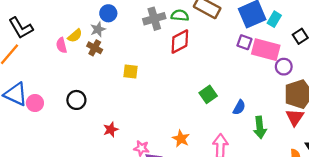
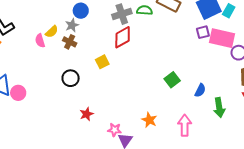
red diamond: (180, 41) -> (123, 37), moved
purple square: (244, 42) -> (203, 32), turned -32
yellow square: (130, 72) -> (102, 62), turned -32
black circle: (76, 100) -> (71, 78), moved

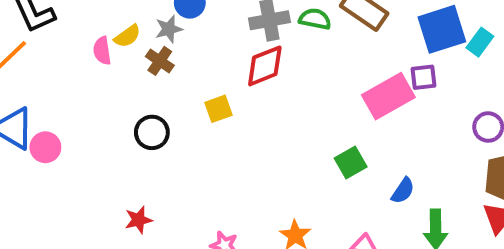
pink rectangle: (222, 38) -> (388, 96), moved, turned -50
red star: (87, 114) -> (138, 220), moved

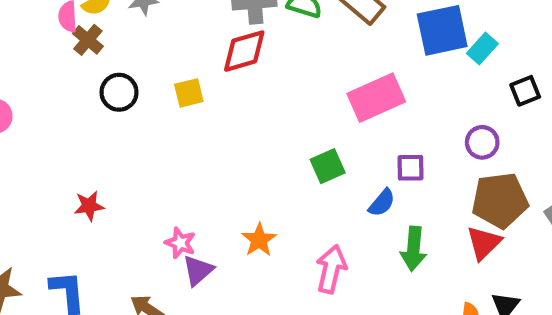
brown cross: (160, 61) -> (88, 40), moved
purple square: (423, 77) -> (411, 168), moved
black circle: (152, 132) -> (119, 92), moved

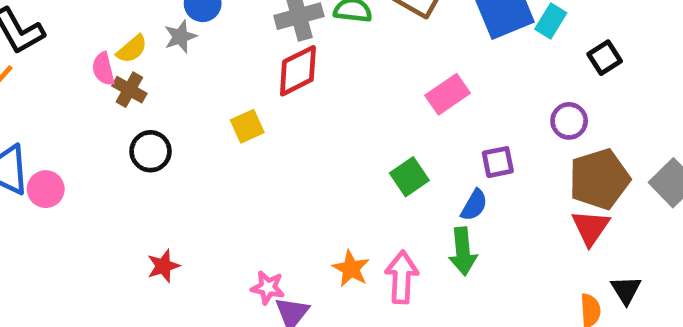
black circle: (119, 92) -> (151, 151), moved
pink rectangle: (376, 98) -> (448, 94), size x0.7
green arrow: (413, 249) -> (463, 251), moved
pink arrow: (331, 269) -> (402, 277), moved

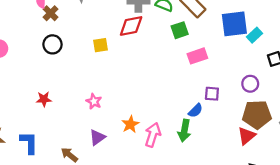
green square: (409, 177) -> (180, 30), moved
pink star: (268, 287) -> (94, 101), moved

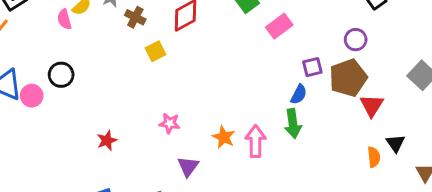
brown cross: (51, 13) -> (135, 17), moved
black circle: (52, 44) -> (61, 75), moved
brown pentagon: (257, 115) -> (348, 78), moved

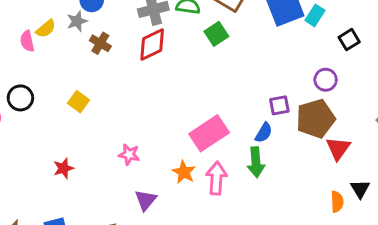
pink rectangle: (279, 26) -> (209, 133), moved, size x1.4
yellow square: (155, 51) -> (79, 102), moved, turned -30

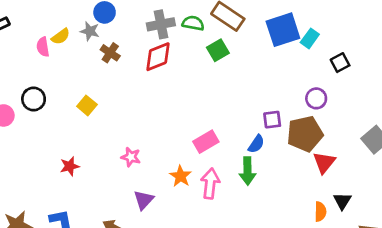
gray star: (77, 21) -> (90, 31), turned 30
pink rectangle: (209, 133) -> (206, 142), size x0.7

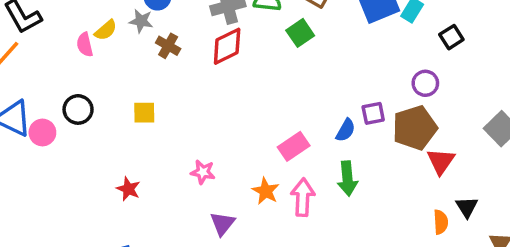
yellow square: (87, 105) -> (144, 113), turned -36
blue semicircle: (256, 144) -> (346, 130), moved
red star: (70, 166) -> (128, 189), turned -30

